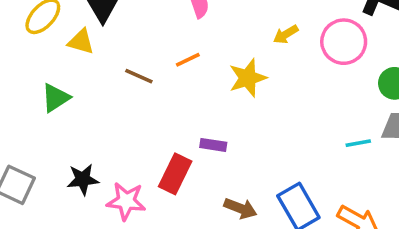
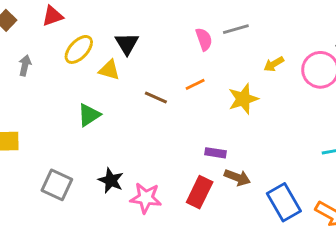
red rectangle: (175, 174) -> (200, 192), moved
black star: (83, 179) -> (111, 180), turned 30
brown arrow: (240, 208) -> (237, 178), moved

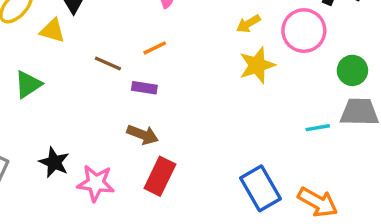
yellow star: (243, 99) -> (257, 65), moved
purple rectangle: (216, 153) -> (144, 88), moved
brown arrow: (237, 178) -> (143, 135), moved

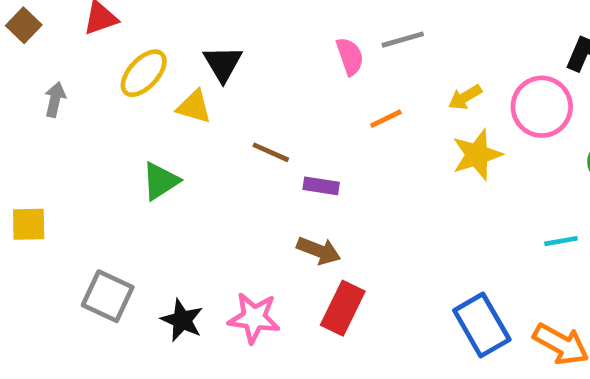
orange line: (155, 48) -> (386, 119), moved
black star: (54, 162) -> (182, 320), moved

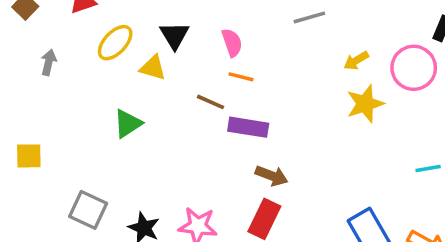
pink semicircle: (350, 56) -> (232, 43), moved
orange line: (386, 119) -> (241, 77), moved, turned 40
purple rectangle: (321, 186) -> (248, 127), size x1.5
brown arrow: (319, 251) -> (272, 176), moved

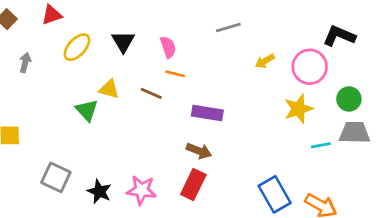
yellow triangle: (153, 68) -> (109, 89), moved
yellow star: (365, 104) -> (298, 109), moved
green triangle: (128, 124) -> (87, 110), turned -40
purple rectangle: (248, 127) -> (207, 113), moved

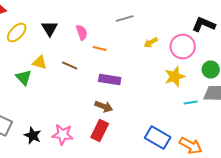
orange line: (175, 74) -> (100, 48), moved
blue rectangle: (275, 194) -> (158, 138), turned -30

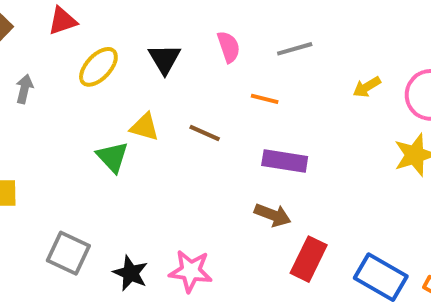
gray line: (125, 18) -> (295, 49), moved
pink semicircle: (82, 32) -> (229, 47), moved
red rectangle: (100, 130) -> (309, 259), moved

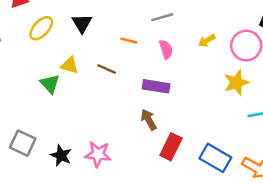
pink semicircle: (229, 47) -> (166, 49), moved
orange line: (265, 99) -> (129, 41), moved
brown arrow: (273, 215) -> (149, 120), turned -140

